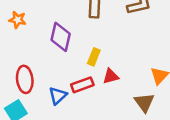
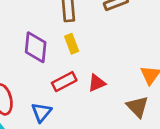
yellow rectangle: (94, 57) -> (72, 44), moved, turned -35
red rectangle: (82, 85) -> (64, 82), moved

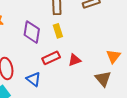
blue triangle: (41, 112) -> (34, 79), turned -35

